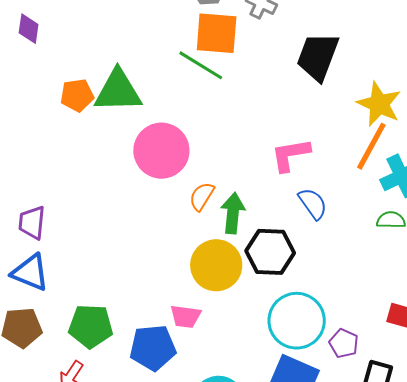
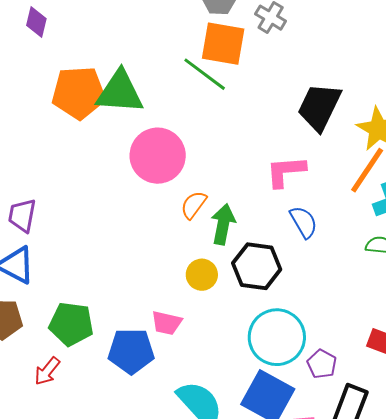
black trapezoid: (318, 57) -> (319, 107), moved
orange pentagon: (77, 95) -> (79, 93), size x1.6
yellow circle: (216, 265) -> (202, 275), size x0.6

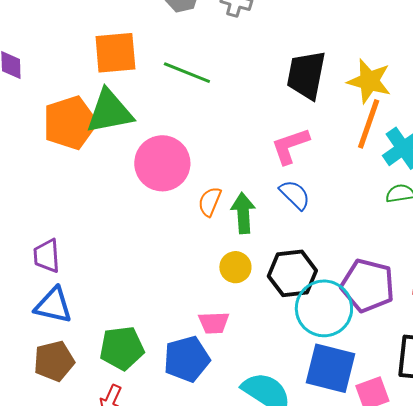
orange square: (223, 44) -> (115, 53), moved
blue semicircle: (304, 222) -> (295, 195), moved
black hexagon: (257, 266) -> (292, 273), moved
purple pentagon: (322, 364) -> (368, 285), moved, size x1.8

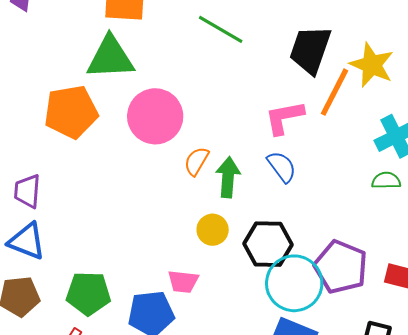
green line: (187, 73) -> (221, 29), moved
orange pentagon: (70, 123) -> (71, 112), moved
orange line: (369, 124) -> (335, 92), moved

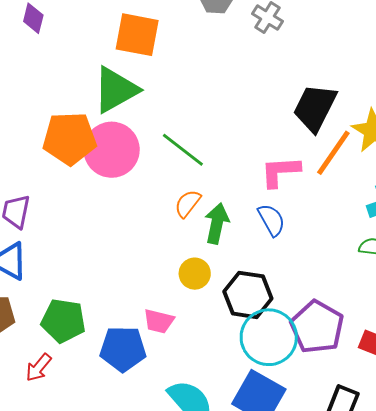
green line: (221, 29) -> (183, 150), moved
green triangle: (110, 58) -> (116, 90), turned -34
pink circle: (155, 116) -> (112, 150), moved

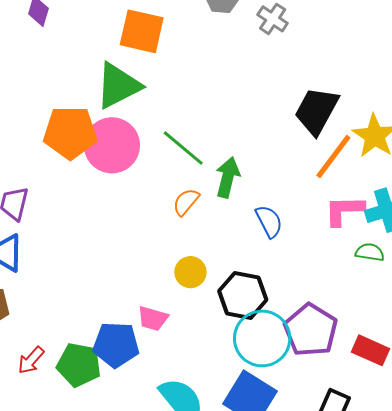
pink L-shape: (280, 172) -> (344, 210), moved
green arrow: (217, 224) -> (228, 177), moved
green pentagon: (63, 321) -> (79, 365), moved

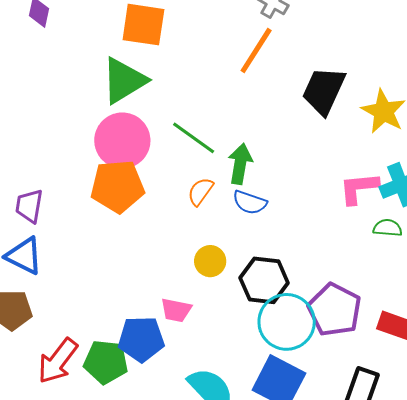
orange pentagon: (70, 133) -> (118, 186), moved
orange line: (333, 156) -> (256, 51), moved
blue semicircle: (269, 221) -> (250, 202), moved, turned 140
red arrow: (31, 360) -> (58, 361), size x1.6

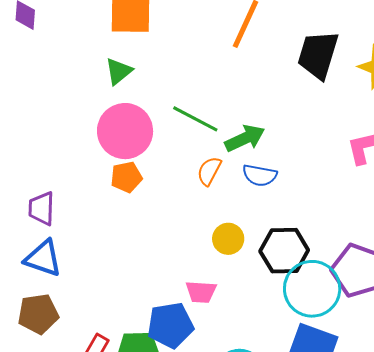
green triangle: (124, 81) -> (119, 71), size x0.6
green arrow: (240, 164) -> (245, 138), turned 63
orange pentagon: (118, 186) -> (126, 177), size x0.6

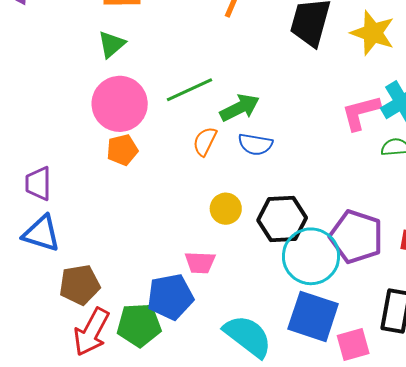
green line: (195, 119) -> (190, 90), turned -51
brown pentagon: (38, 314) -> (80, 285), moved

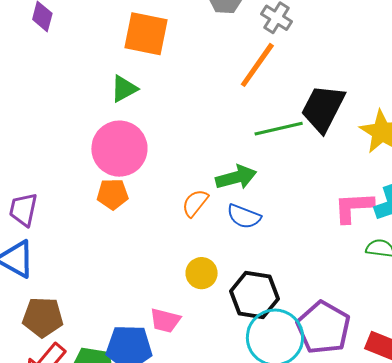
green line: (190, 90) -> (279, 129), moved

